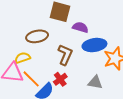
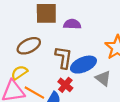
blue ellipse: (94, 45) -> (83, 65), moved
gray triangle: (95, 82) -> (103, 78), turned 42

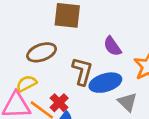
purple semicircle: (72, 24) -> (112, 46), moved, turned -133
red cross: (65, 85) -> (59, 103), moved

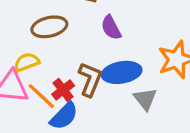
purple semicircle: (112, 46) -> (111, 28), moved
brown L-shape: (82, 71) -> (90, 79), moved

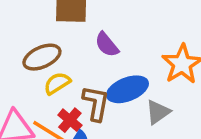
yellow semicircle: (27, 62) -> (57, 83), moved
gray triangle: (145, 99) -> (158, 112), turned 45

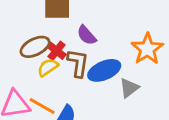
brown L-shape: (96, 103) -> (78, 63), moved
red cross: (70, 120) -> (57, 51), moved

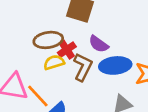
purple semicircle: (87, 35) -> (99, 44), turned -30
blue ellipse: (104, 70) -> (115, 65), moved

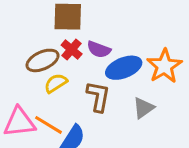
red cross: (67, 50) -> (72, 49), moved
brown L-shape: (83, 67) -> (98, 96), moved

